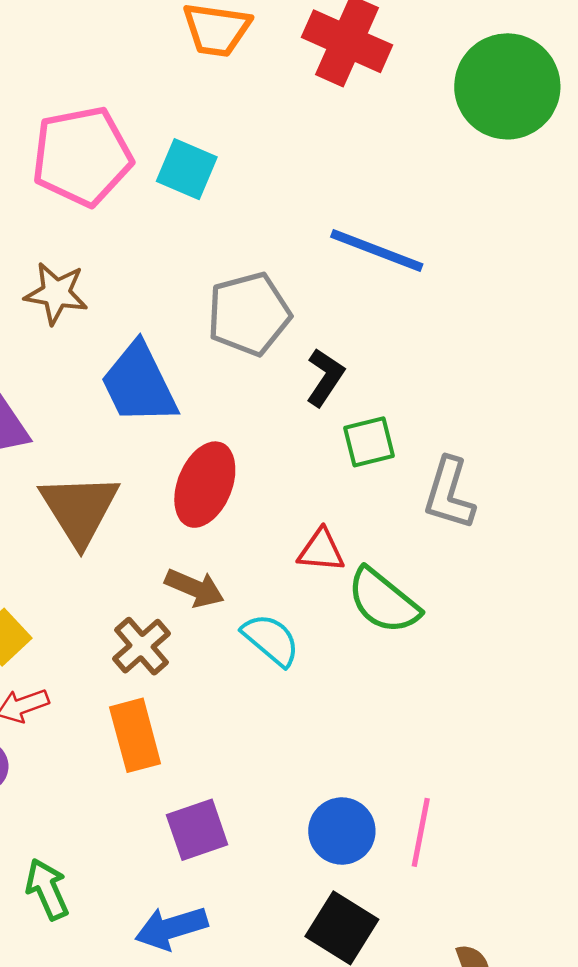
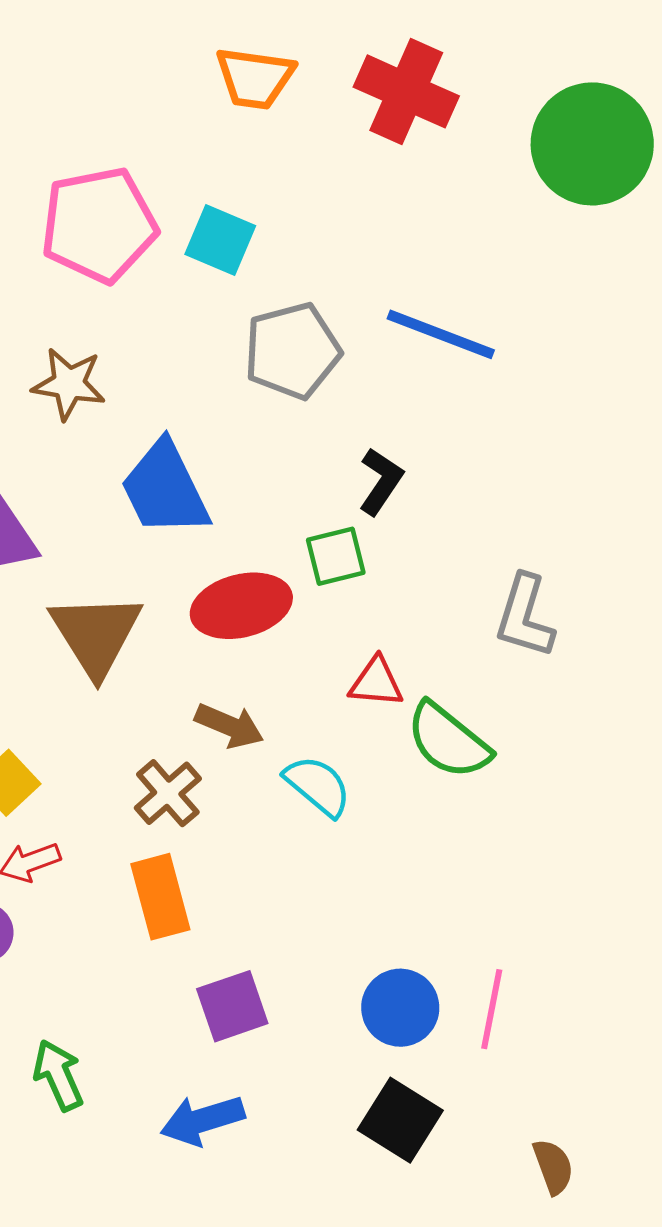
gray pentagon: (249, 314) -> (292, 351), moved
green square: (369, 442) -> (336, 556), moved
red ellipse: (205, 485) -> (241, 606), turned 54

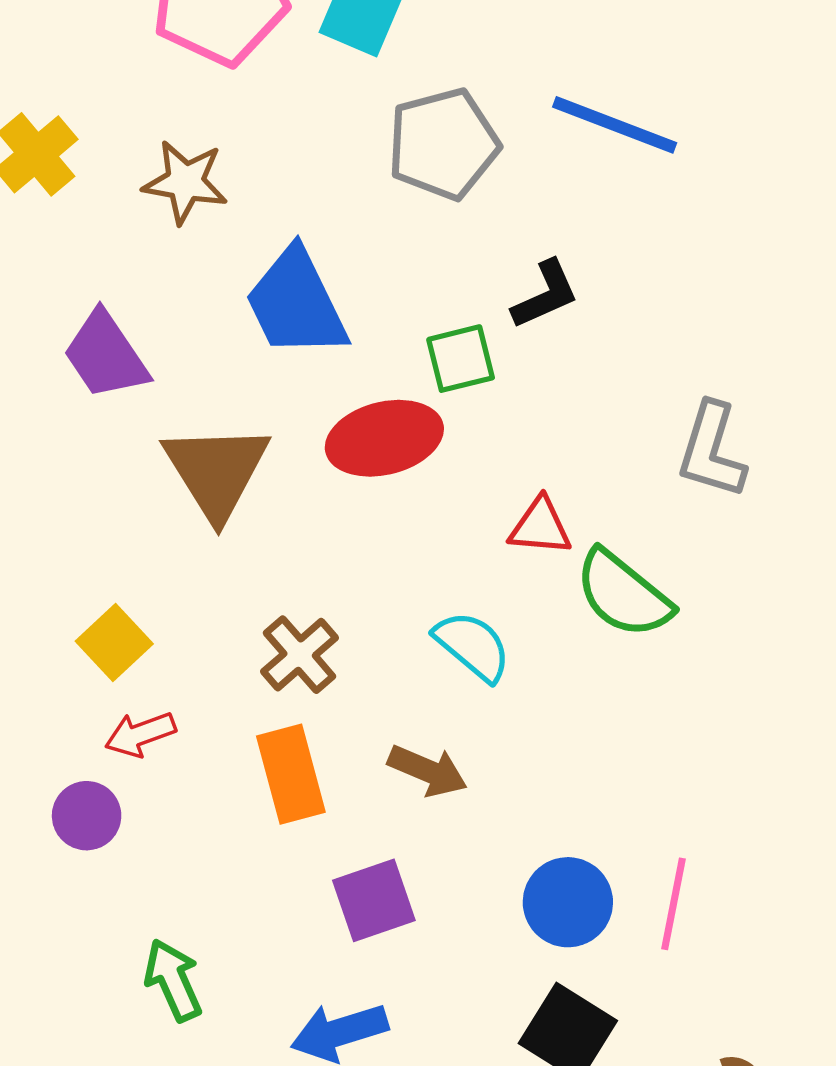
black L-shape: (381, 481) -> (545, 295), turned 32
green square: (336, 556) -> (461, 359), moved
brown arrow: (229, 726) -> (428, 771), moved

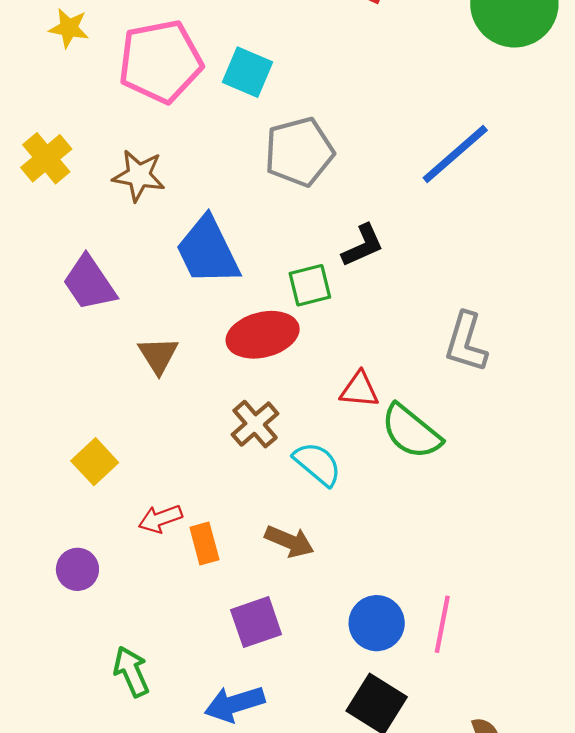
blue line: (615, 125) -> (455, 154), moved, turned -62
brown triangle: (216, 471) -> (158, 355), size x0.6
brown cross: (300, 655) -> (255, 424), moved
red arrow: (140, 734) -> (160, 519), moved
orange rectangle: (291, 774) -> (204, 544), size x0.7

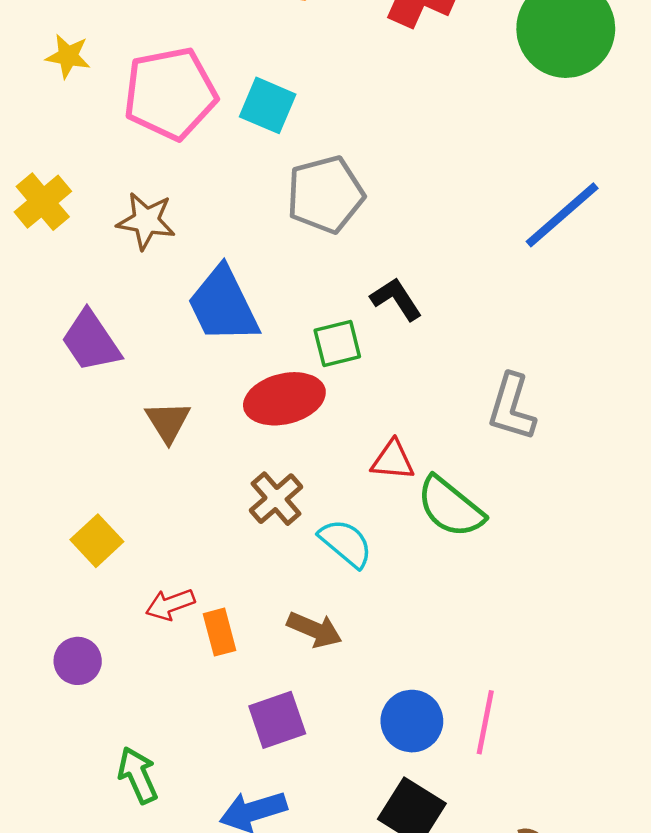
blue line: (455, 154) -> (562, 215), moved
black L-shape: (363, 245) -> (396, 299), turned -99

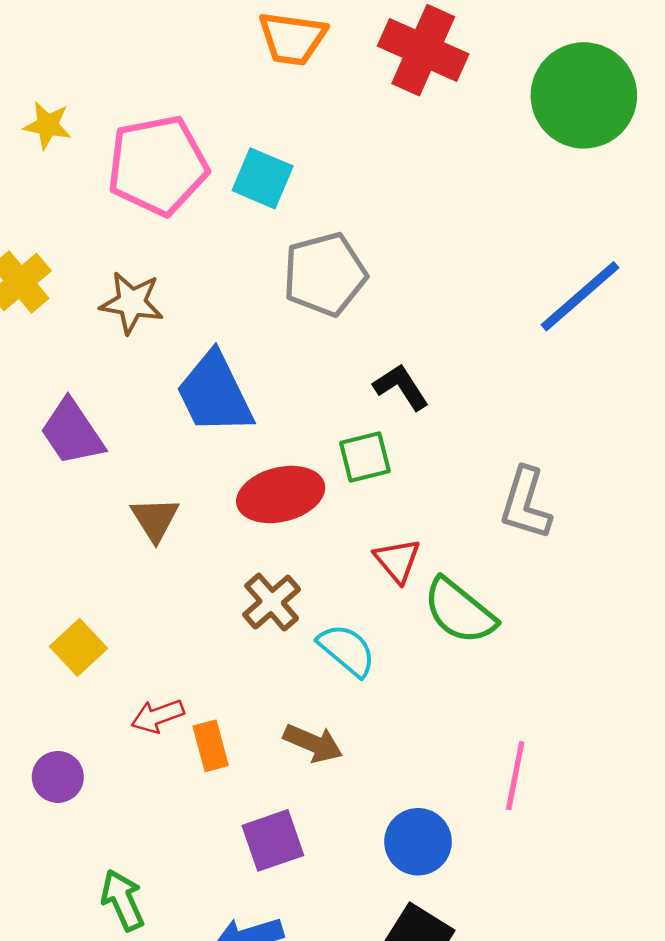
green square: (337, 344) -> (365, 457), moved
red triangle: (393, 460) -> (397, 561), turned 45
pink line: (485, 722) -> (515, 776), moved

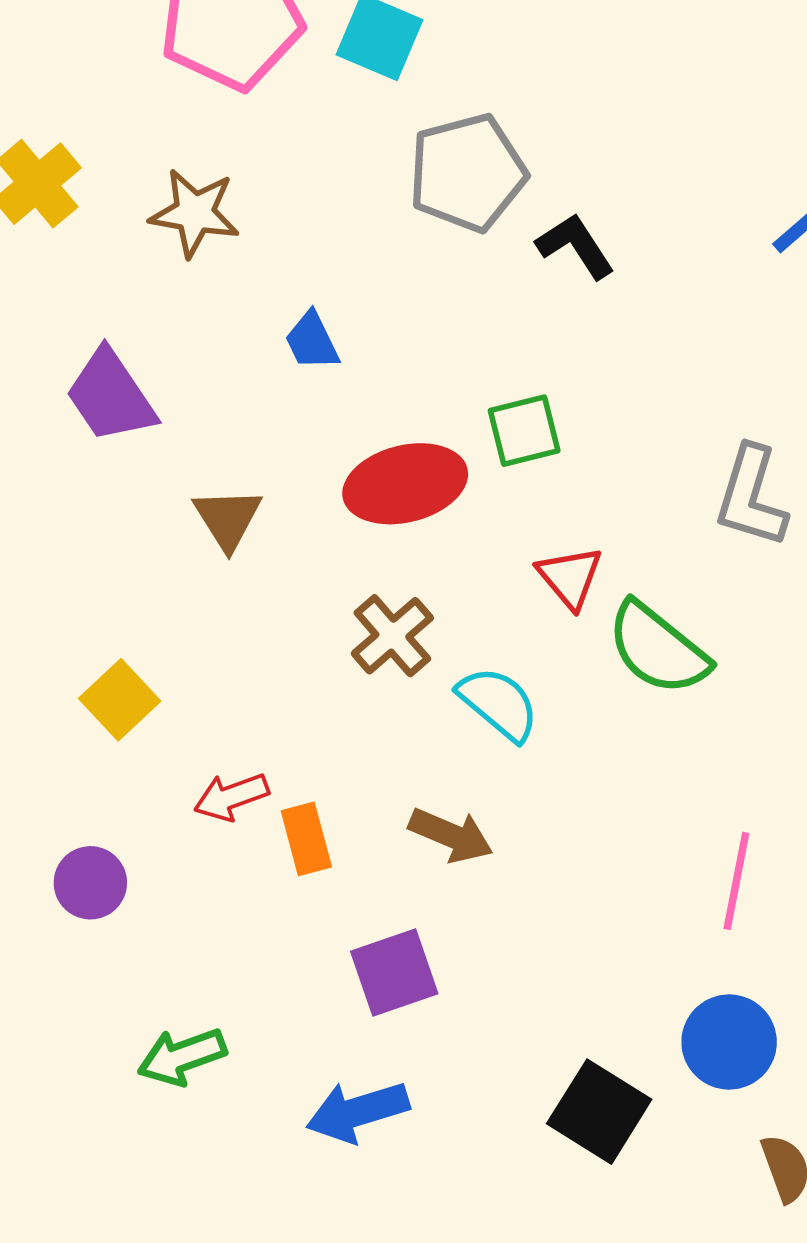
black L-shape: (401, 387) -> (575, 246), moved
blue trapezoid: (215, 393) -> (312, 341), size x0.5
blue circle: (418, 842) -> (729, 1042), moved
green arrow: (123, 900) -> (182, 1057), turned -86

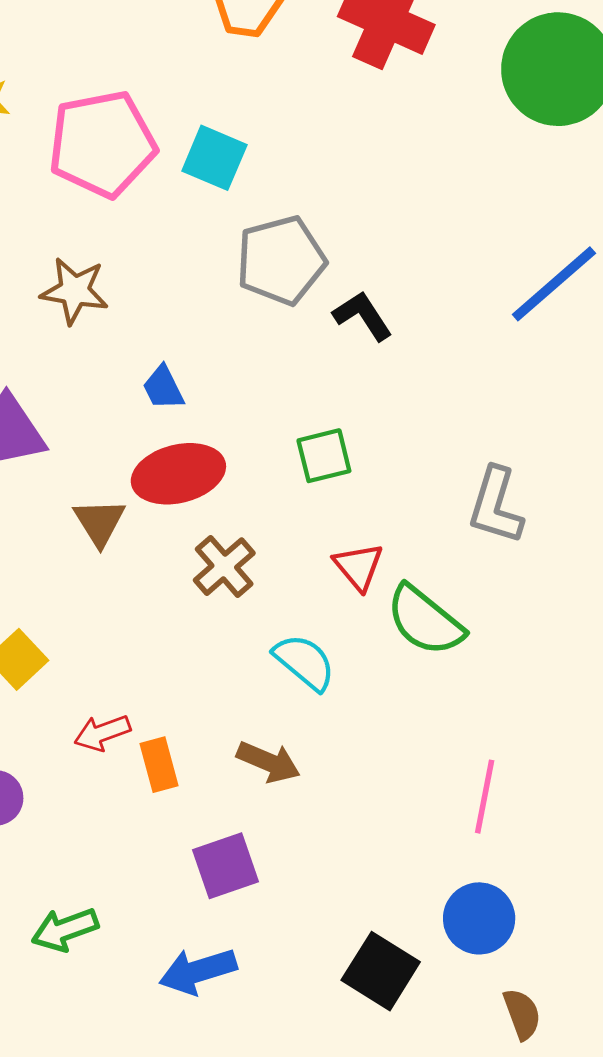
red ellipse: (405, 484) -> (178, 474), moved
brown cross: (392, 636) -> (224, 567), moved

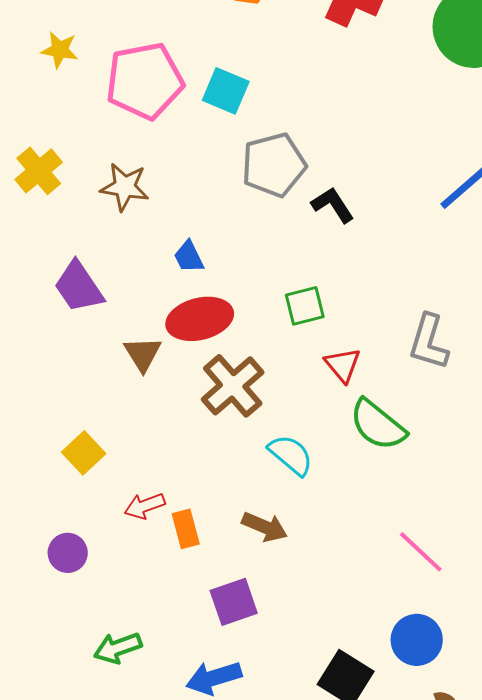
brown cross: (224, 567) -> (233, 386), size x1.4
red triangle: (359, 567) -> (343, 365), moved
pink line: (485, 797) -> (421, 552), turned -58

